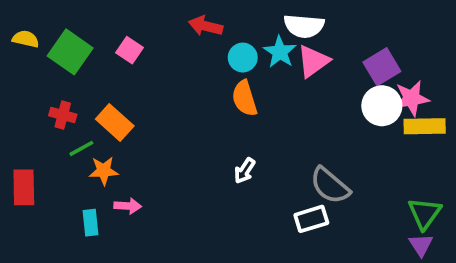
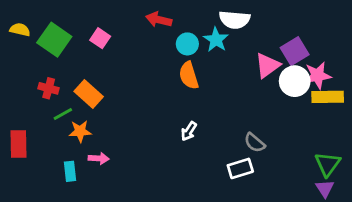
pink triangle: (313, 61) -> (267, 65), moved
gray semicircle: (330, 186) -> (255, 143), size x0.7

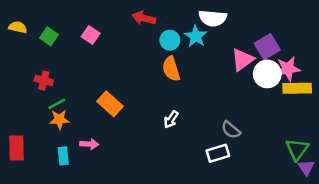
green square: (54, 40) -> (49, 36), size x0.6
orange rectangle: (89, 94) -> (110, 104), moved
orange star: (80, 131) -> (59, 119), moved
red rectangle: (19, 144) -> (17, 148), moved
purple triangle: (325, 188) -> (306, 168), moved

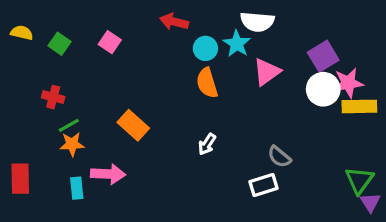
pink triangle: (243, 60) -> (267, 72), moved
pink arrow: (89, 144) -> (108, 174), size x1.5

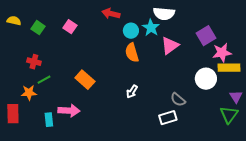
white circle: (323, 89) -> (206, 79), moved
orange star: (72, 144) -> (29, 93), moved
purple triangle: (370, 202) -> (236, 97), moved

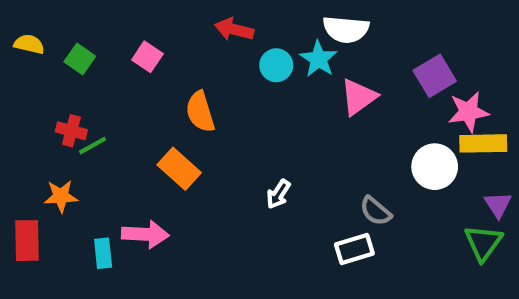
orange semicircle: (132, 53) -> (200, 112), moved
green line: (44, 80) -> (93, 146), moved

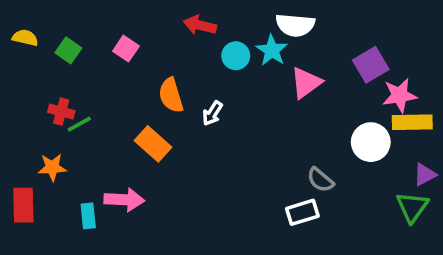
white arrow: (278, 194) -> (212, 113), moved
purple triangle: (498, 205) -> (425, 175), turned 35

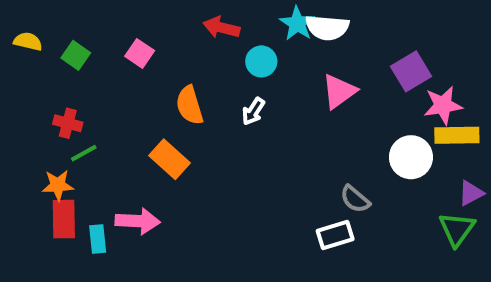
cyan star: (272, 50) -> (297, 24), moved
white arrow: (212, 113) -> (253, 111), moved
green line: (79, 124) -> (84, 153), moved
red rectangle: (23, 205) -> (64, 219), moved

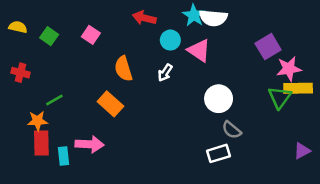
pink triangle: (339, 91) -> (199, 50), moved, turned -50
red cross: (68, 123) -> (20, 73), moved
white circle: (411, 157) -> (219, 99), moved
purple triangle: (471, 193) -> (302, 151), moved
green triangle: (457, 229) -> (280, 97), moved

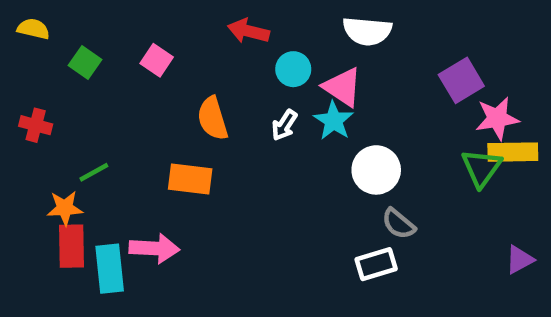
cyan star: (194, 15) -> (334, 121), moved
yellow semicircle: (18, 27) -> (33, 29), moved
orange rectangle: (110, 104) -> (190, 179), turned -35
cyan rectangle: (63, 156) -> (110, 269), size x1.5

